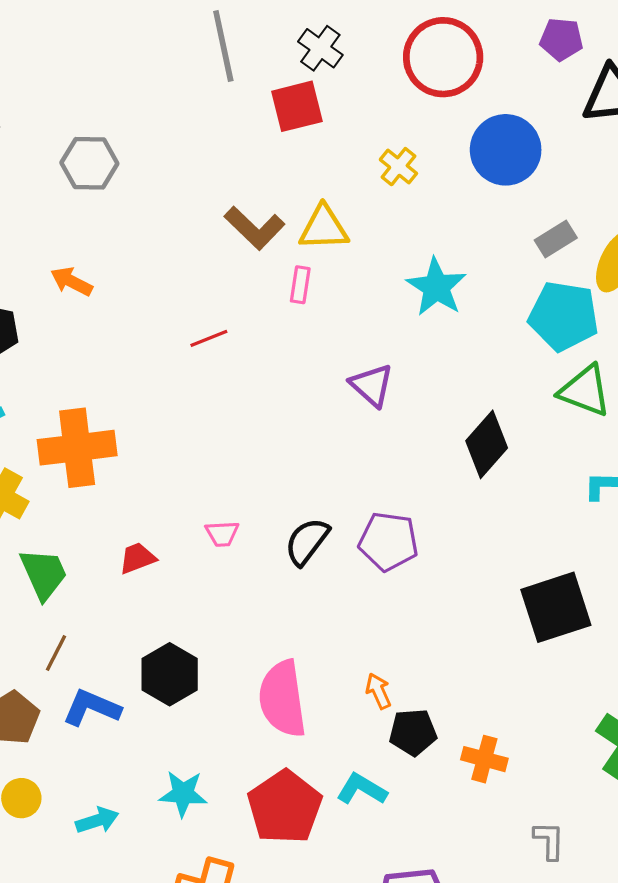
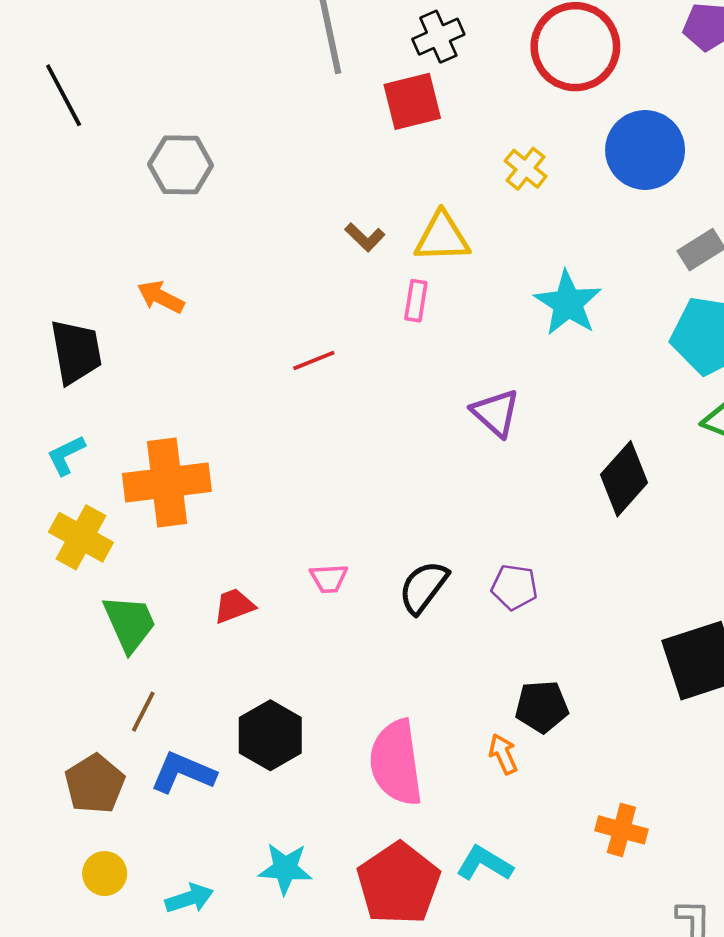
black cross: (320, 48) -> (438, 37), turned 30
brown L-shape: (255, 228) -> (365, 237), size x0.6
purple pentagon: (388, 541) -> (514, 587), size x0.7
black pentagon: (413, 732) -> (542, 707), moved

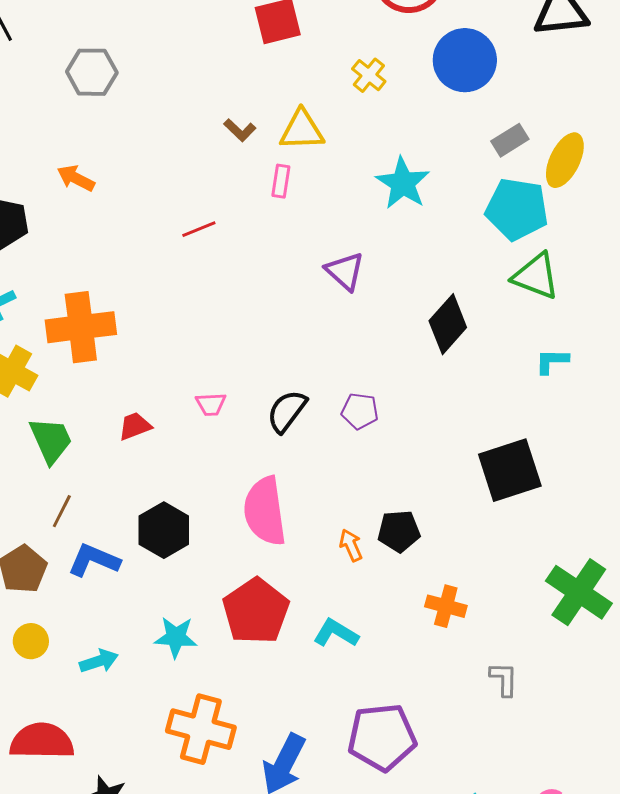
black pentagon: (542, 707) -> (399, 531), moved
pink semicircle: (396, 763) -> (265, 511), moved
red pentagon: (399, 883) -> (256, 611), moved

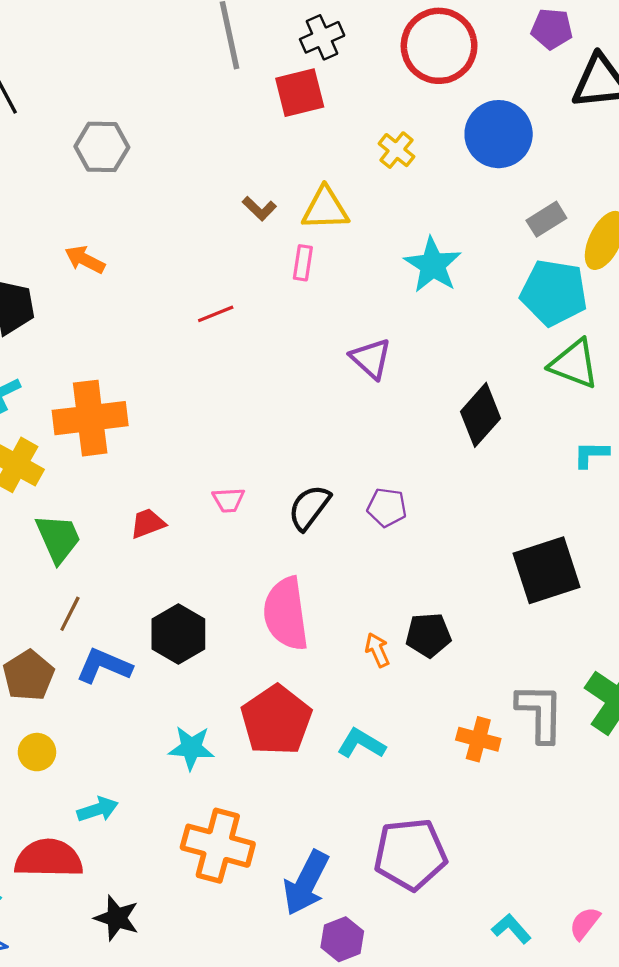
orange cross: (446, 606) -> (478, 739), moved
cyan arrow: (99, 661) -> (98, 809), moved
gray L-shape: (504, 679) -> (540, 713), moved, size x1.6

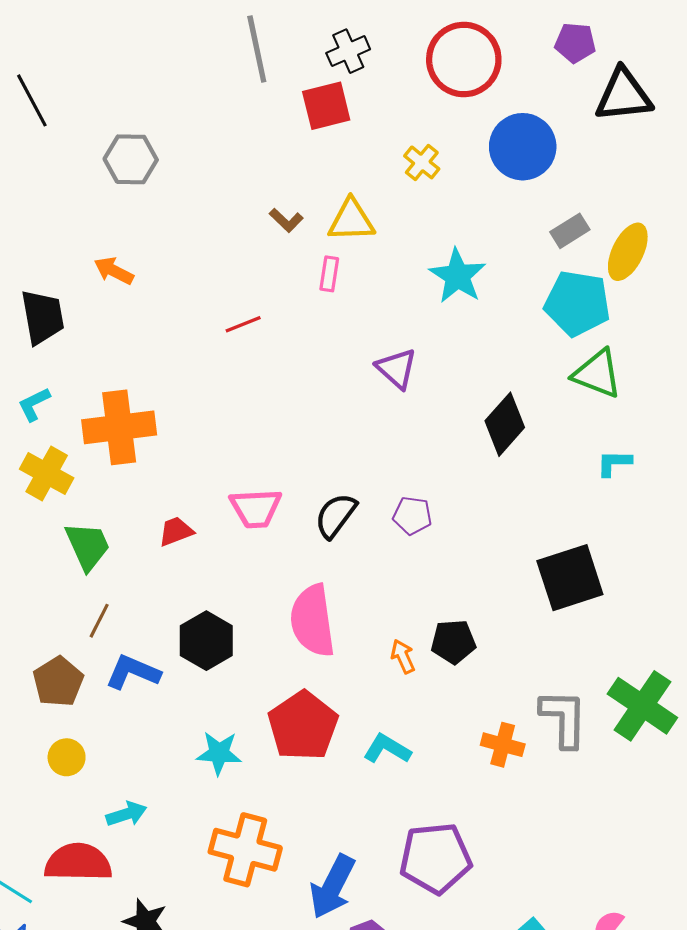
pink trapezoid: (228, 500) -> (256, 508), size x1.6

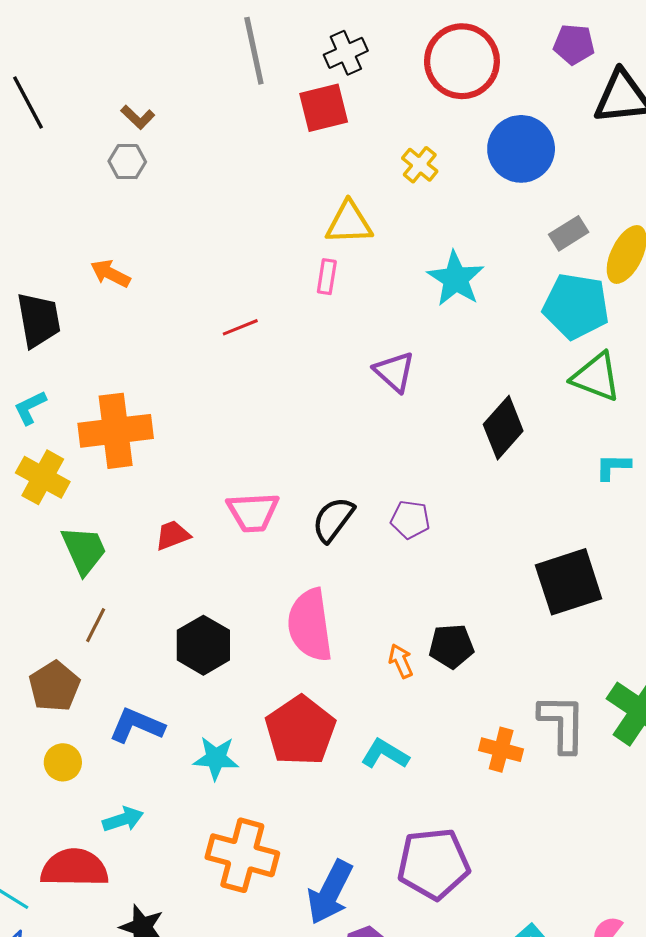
gray hexagon: (131, 159) -> (127, 162), size x0.7
brown L-shape: (286, 220) -> (138, 117), moved
blue L-shape: (133, 672) -> (137, 725), moved

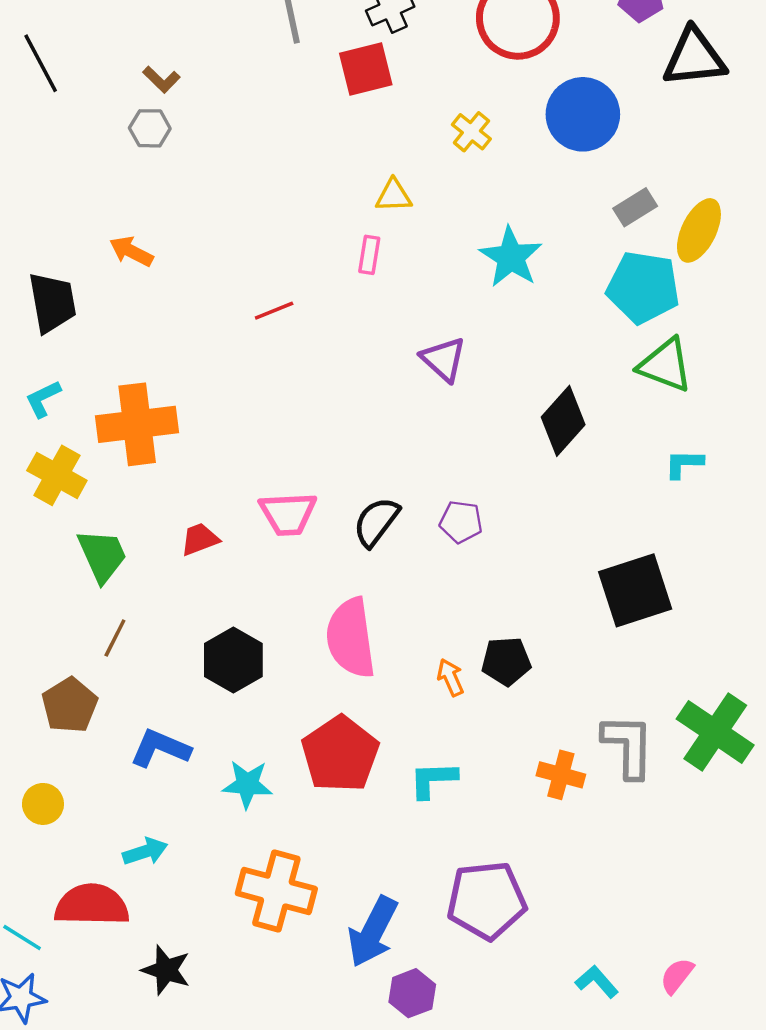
yellow triangle: (349, 223) -> (394, 196), size x0.7
cyan L-shape: (385, 754) -> (433, 780), turned -33
yellow circle: (63, 762) -> (43, 804), moved

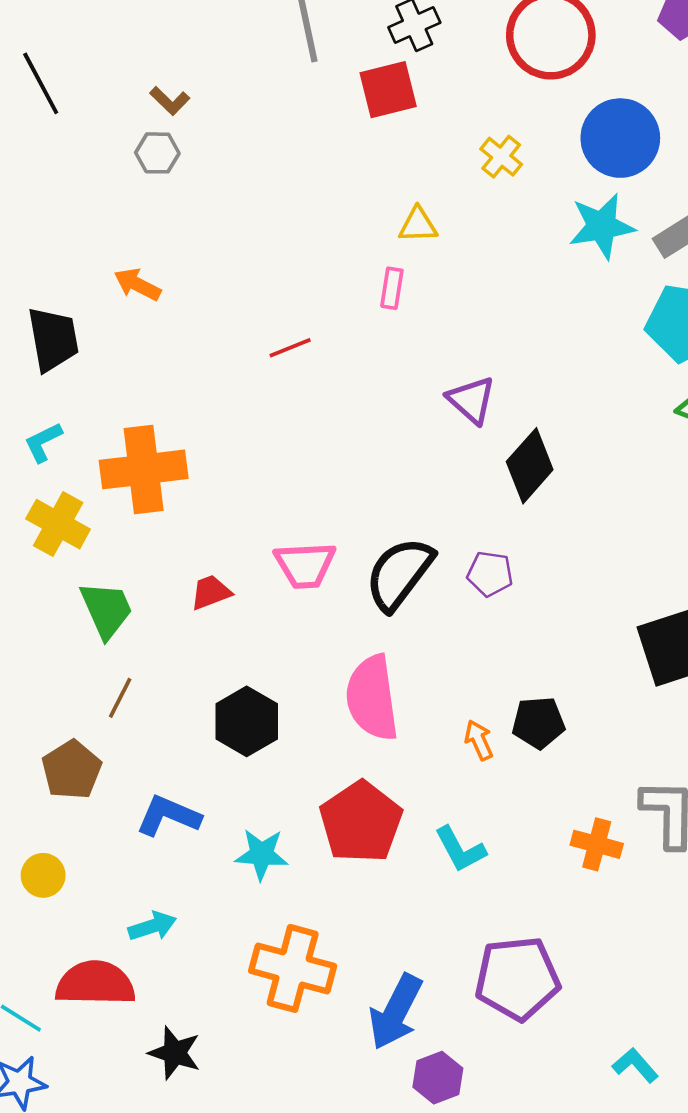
cyan star: (511, 257) -> (602, 226), moved, turned 30
black diamond: (563, 421) -> (530, 466), moved
black semicircle: (376, 522) -> (399, 574), size x1.4
cyan L-shape: (433, 780) -> (460, 849), turned -116

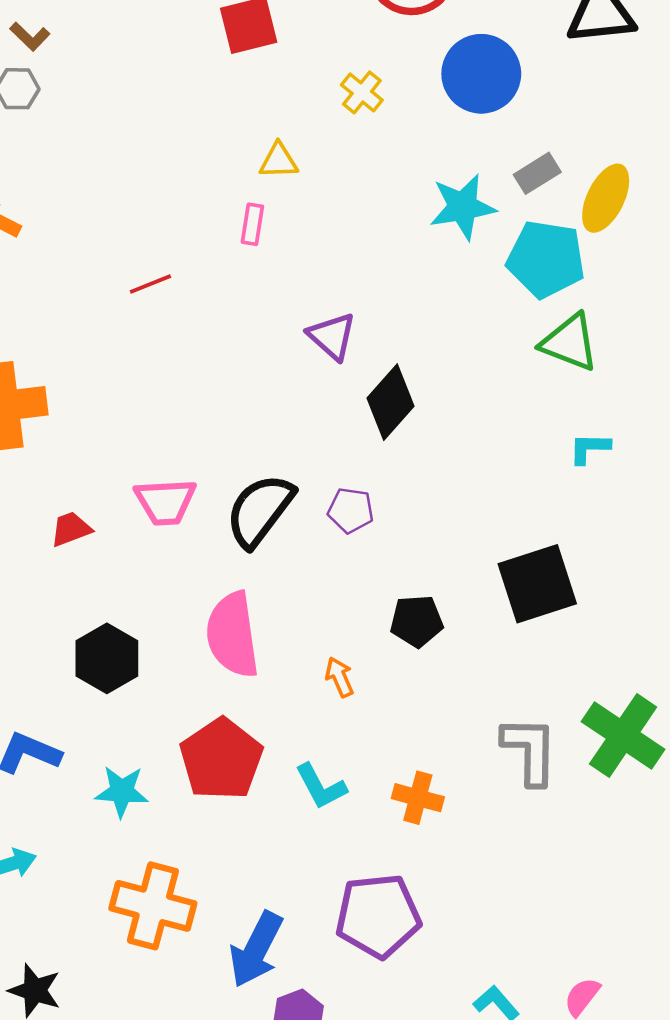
cyan star: (602, 226) -> (463, 207), moved
black pentagon: (538, 723) -> (417, 621), moved
orange cross: (597, 844) -> (418, 798), moved

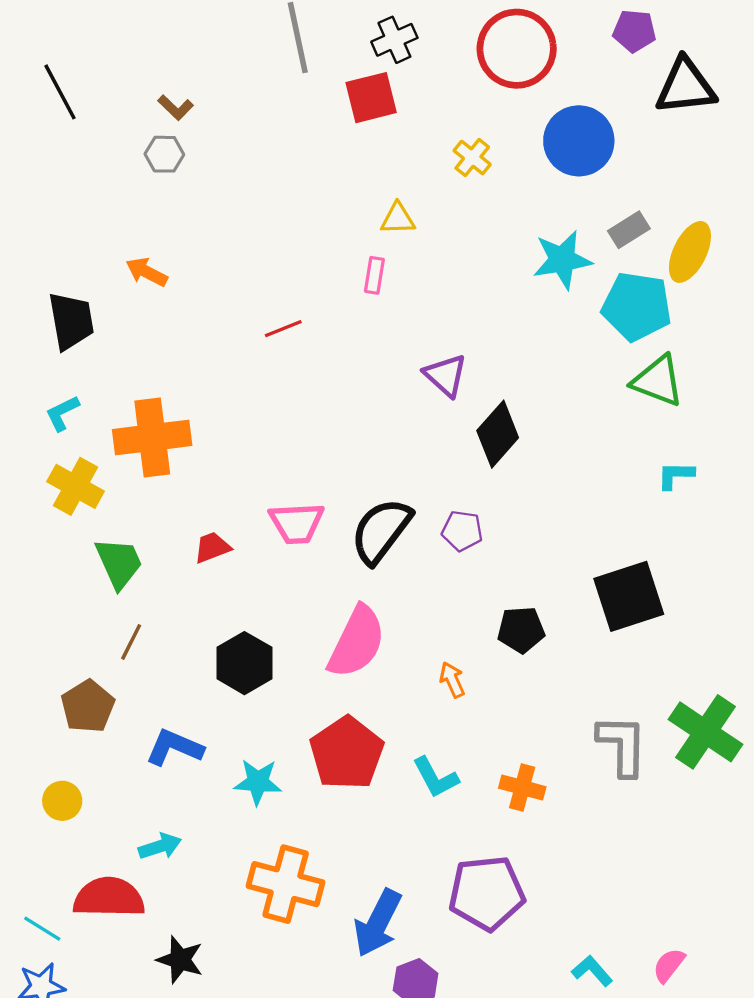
pink semicircle: (233, 635) -> (357, 642), turned -146

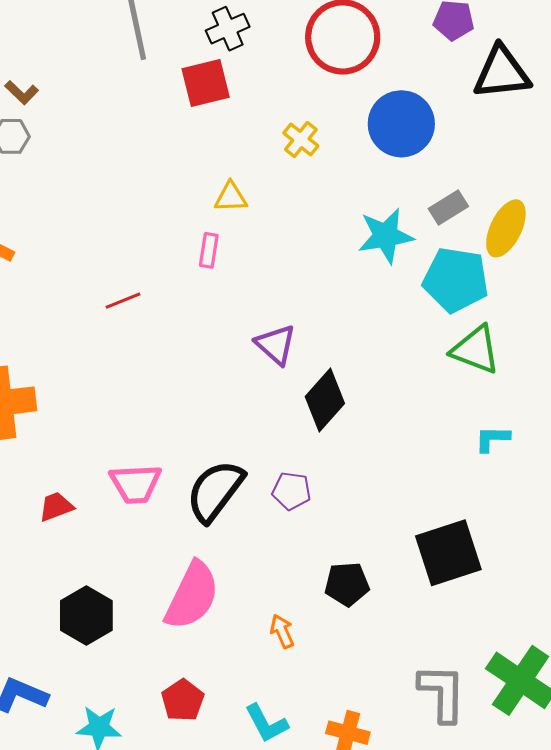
red pentagon: (347, 753) -> (183, 700), size x0.6

